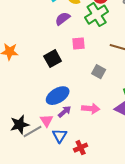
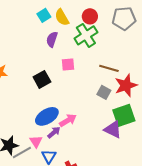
purple semicircle: (63, 19) -> (52, 39), turned -35
gray square: (99, 72) -> (104, 92), moved
pink arrow: (91, 109) -> (68, 120), moved, turned -36

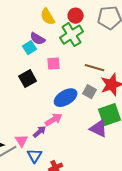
cyan square: (44, 15) -> (30, 48), moved
purple semicircle: (52, 39) -> (38, 39), turned -77
blue ellipse: (47, 116) -> (66, 98), moved

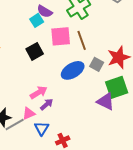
pink square: (54, 64) -> (61, 36), size x1.5
brown line: (95, 68) -> (82, 40), moved, turned 54
pink arrow: (54, 120) -> (39, 92), moved
pink triangle: (22, 141) -> (29, 113), turned 40

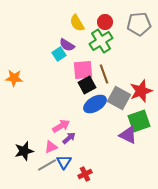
black square: (35, 51) -> (87, 85), moved
gray square: (97, 64) -> (119, 98), size x1.6
gray line: (15, 124) -> (47, 165), moved

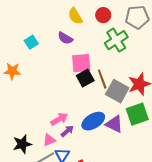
green cross: (101, 41) -> (116, 40), moved
cyan square: (59, 54) -> (31, 42), moved
brown line: (104, 74) -> (102, 79), moved
blue ellipse: (95, 104) -> (93, 121), moved
purple triangle: (128, 135) -> (114, 124), moved

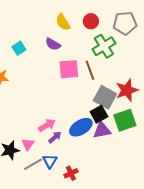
black square: (85, 78) -> (99, 114), moved
brown line: (102, 79) -> (90, 70), moved
purple triangle: (114, 124) -> (102, 130), turned -36
pink triangle: (49, 140) -> (28, 144), moved, turned -32

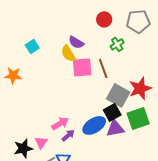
yellow semicircle: (63, 22) -> (68, 53), moved
purple semicircle: (53, 44) -> (76, 42), moved
green cross: (104, 46) -> (117, 44), size x0.6

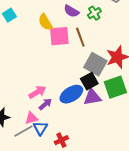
purple semicircle: (76, 42) -> (71, 11), moved
pink triangle: (41, 142) -> (31, 118), moved, turned 40

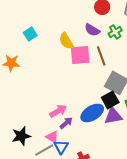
pink triangle: (31, 118) -> (52, 137), turned 48

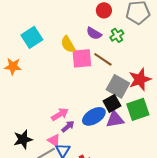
cyan square: (30, 34) -> (32, 37), size x1.5
brown line: (101, 56) -> (103, 59), turned -36

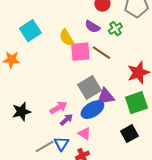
gray square: (118, 86) -> (89, 88), moved, turned 30
black square: (112, 103) -> (129, 134), moved
purple triangle: (115, 119) -> (105, 97), moved
black star: (23, 139) -> (21, 112), moved
pink triangle: (54, 140) -> (84, 134), moved

